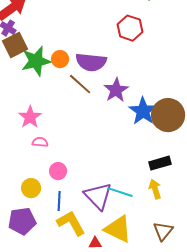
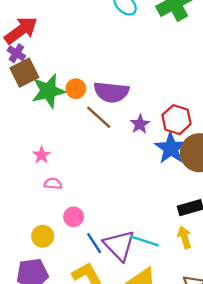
red hexagon: (130, 28) -> (176, 120), moved
purple star: (116, 90) -> (140, 124), size x0.7
pink star: (30, 117) -> (42, 155), size x0.7
blue line: (59, 201) -> (94, 243), moved, turned -36

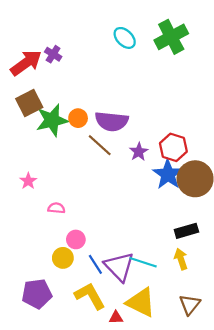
purple cross: (16, 53) -> (53, 54), moved
pink star: (42, 155) -> (28, 181), moved
yellow circle: (43, 236) -> (63, 258), moved

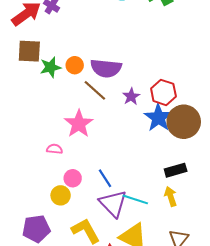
brown square: (29, 103) -> (29, 51), turned 30
green star: (52, 120) -> (50, 67), size x0.7
pink star: (28, 181) -> (79, 124), moved, size x1.8
blue line: (95, 264) -> (105, 178), moved

